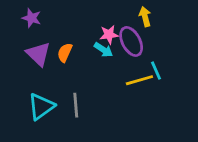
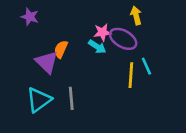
purple ellipse: (131, 41) -> (123, 39), turned -32
purple triangle: (38, 54) -> (47, 62), moved
yellow line: (139, 80) -> (131, 75), turned -70

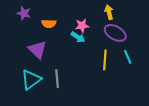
purple ellipse: (123, 39) -> (115, 33), moved
orange semicircle: (61, 49) -> (49, 24), moved, turned -112
cyan line: (146, 66) -> (128, 57), moved

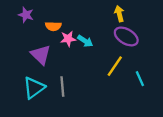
pink star: (82, 26) -> (68, 39), moved
cyan line: (128, 57) -> (140, 79), moved
yellow line: (105, 60) -> (115, 66), turned 30

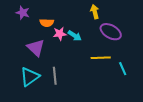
yellow arrow: (119, 14) -> (95, 12), moved
yellow line: (115, 66) -> (101, 58), turned 54

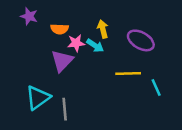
yellow arrow: (95, 12) -> (103, 29), moved
purple triangle: (36, 48) -> (62, 61), moved, turned 30
gray line: (55, 76) -> (65, 109), moved

